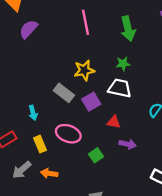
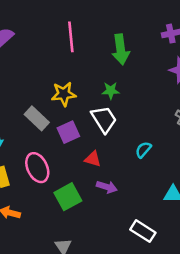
white trapezoid: (120, 88) -> (104, 119), turned 40
pink ellipse: (68, 134) -> (37, 168), turned 40
green square: (96, 155) -> (68, 197), size x1.5

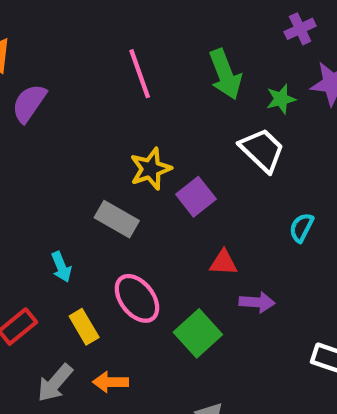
green star: (111, 91) -> (281, 99), moved
white trapezoid: (104, 119) -> (262, 150), moved
purple square: (68, 132) -> (196, 197), moved

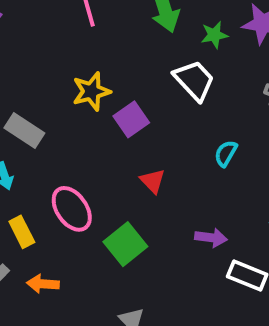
gray rectangle: (117, 219) -> (24, 130), moved
red triangle: (223, 263) -> (153, 181), turned 40
purple arrow: (257, 302) -> (211, 238), moved

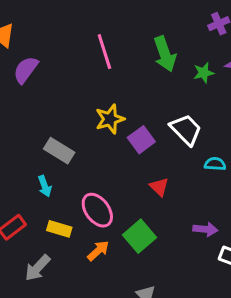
white trapezoid: (194, 80) -> (186, 130), moved
cyan semicircle: (226, 153) -> (215, 164), turned 65
yellow rectangle: (22, 232) -> (59, 229), turned -45
orange arrow: (43, 284) -> (98, 251), moved, turned 135

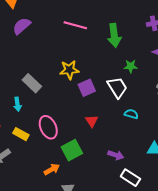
pink line: (104, 52) -> (75, 25), turned -70
green star: (204, 73) -> (131, 66), moved
orange arrow: (98, 251) -> (52, 169), moved

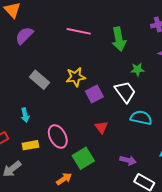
gray rectangle: (32, 83) -> (40, 80), moved
cyan semicircle: (131, 114) -> (141, 118), size x1.5
yellow rectangle: (21, 134) -> (30, 145), turned -35

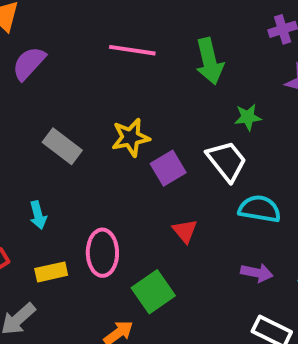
pink ellipse: (58, 137) -> (102, 253), turned 30
purple arrow: (128, 160) -> (257, 273), moved

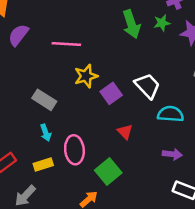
pink line: (132, 50) -> (66, 44), moved
green star: (248, 117) -> (162, 23), moved
gray rectangle: (62, 146) -> (44, 100), moved
cyan arrow: (38, 215) -> (46, 133), moved

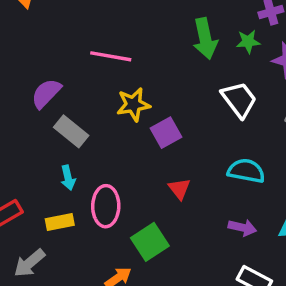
purple semicircle: (18, 35) -> (46, 93), moved
white trapezoid: (147, 86) -> (239, 100), moved

